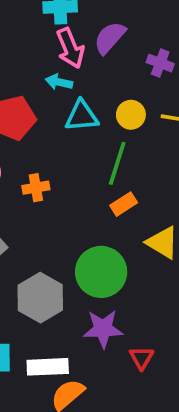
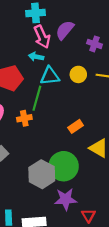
green line: (117, 163) -> (37, 98), moved
gray hexagon: (40, 298) -> (42, 174), moved

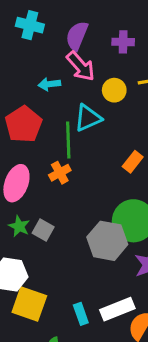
cyan cross: (35, 13) -> (30, 25), turned 36
pink arrow: (42, 37) -> (81, 66), moved
cyan triangle: (50, 76) -> (88, 118), moved

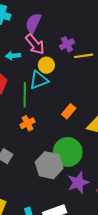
purple cross: (123, 42) -> (67, 44), moved, turned -32
yellow circle: (114, 90) -> (46, 65), moved
orange cross: (60, 173) -> (28, 123), moved

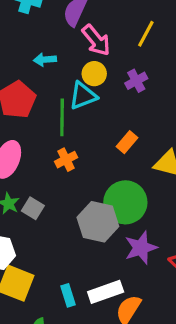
pink arrow: (35, 44) -> (96, 40), moved
purple cross: (67, 44) -> (136, 81), moved
yellow line: (84, 56) -> (146, 34), moved, turned -54

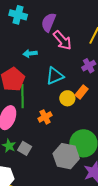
yellow circle: (94, 74) -> (67, 98), moved
green line: (62, 117) -> (23, 96), moved
orange rectangle: (127, 142) -> (82, 92), moved

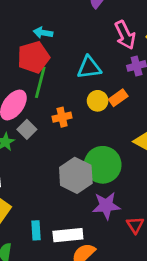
pink arrow: (62, 40) -> (125, 35), moved
cyan arrow: (30, 53) -> (43, 33), moved
gray square: (25, 148) -> (27, 129), moved

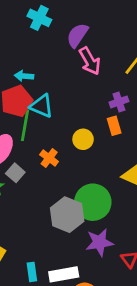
pink arrow: (125, 35) -> (90, 61), moved
cyan triangle: (89, 67) -> (42, 106), moved, turned 35
orange rectangle: (118, 98) -> (114, 126), moved, turned -66
orange cross: (62, 117) -> (49, 158), turned -36

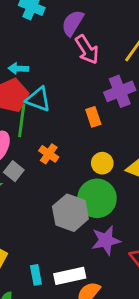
purple cross: (119, 102) -> (120, 91), size x1.5
orange rectangle: (114, 126) -> (93, 117), moved
yellow circle: (83, 139) -> (102, 163), moved

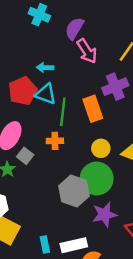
cyan arrow: (18, 69) -> (45, 68), moved
orange rectangle: (93, 117) -> (93, 109), size x1.5
green line: (22, 120) -> (63, 112), moved
orange cross: (49, 154) -> (55, 141), turned -35

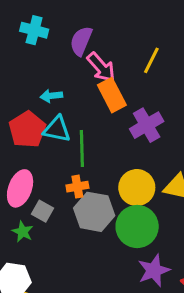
purple cross: (115, 87) -> (147, 125), moved
orange rectangle: (93, 109) -> (112, 95), moved
yellow circle: (101, 148) -> (137, 188), size x1.5
gray hexagon: (74, 191) -> (94, 212), moved

